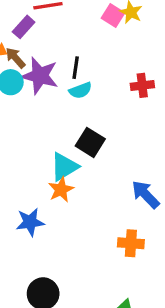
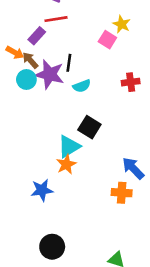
pink square: (113, 16) -> (107, 40), moved
black line: (76, 68) -> (69, 63), moved
orange cross: (131, 243) -> (122, 193), moved

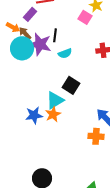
cyan circle: (26, 80) -> (22, 48), size x1.5
blue star: (42, 190) -> (34, 115), moved

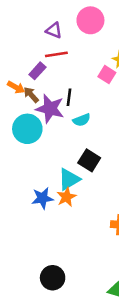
cyan circle: (22, 48) -> (27, 129), moved

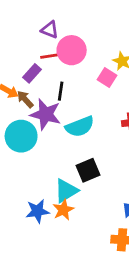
pink circle: (90, 20) -> (72, 50), moved
black line: (69, 97) -> (61, 91), moved
cyan semicircle: (82, 120) -> (80, 127), size x1.5
black square: (89, 160) -> (88, 170), turned 35

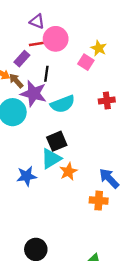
black square: (88, 170) -> (57, 141), moved
orange star: (63, 210) -> (68, 171), moved

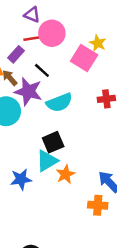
pink square: (86, 62) -> (84, 58), size x1.5
black line: (46, 74) -> (42, 70), turned -56

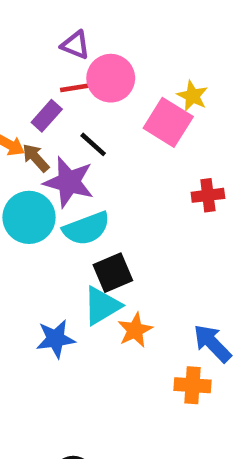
cyan semicircle: (59, 103) -> (86, 228), moved

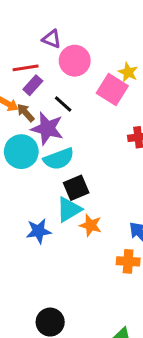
red line: (80, 87) -> (26, 68), moved
orange star: (135, 330) -> (91, 225), turned -30

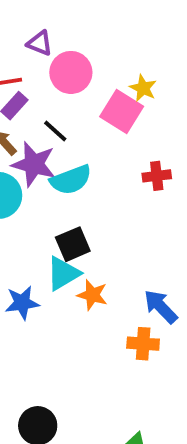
cyan semicircle: (59, 159) -> (71, 180), moved

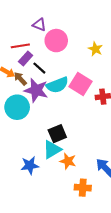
pink square: (122, 111) -> (81, 84), moved
black line: (55, 131) -> (39, 68), moved
cyan semicircle: (71, 180) -> (57, 85), moved
orange cross: (143, 344) -> (83, 188), moved

